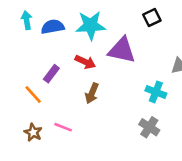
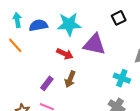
purple rectangle: (51, 74) -> (47, 83), moved
orange line: (33, 95) -> (15, 45), moved

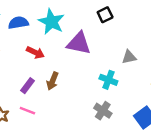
cyan star: (69, 24) -> (51, 22), turned 30
red arrow: (65, 54) -> (35, 52), moved

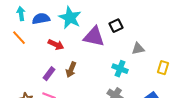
black square: (105, 15) -> (116, 26), moved

